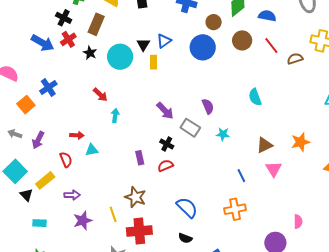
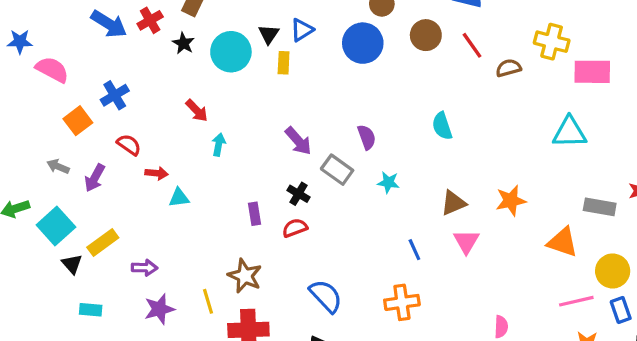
red semicircle: (66, 160) -> (129, 145), moved, turned -35

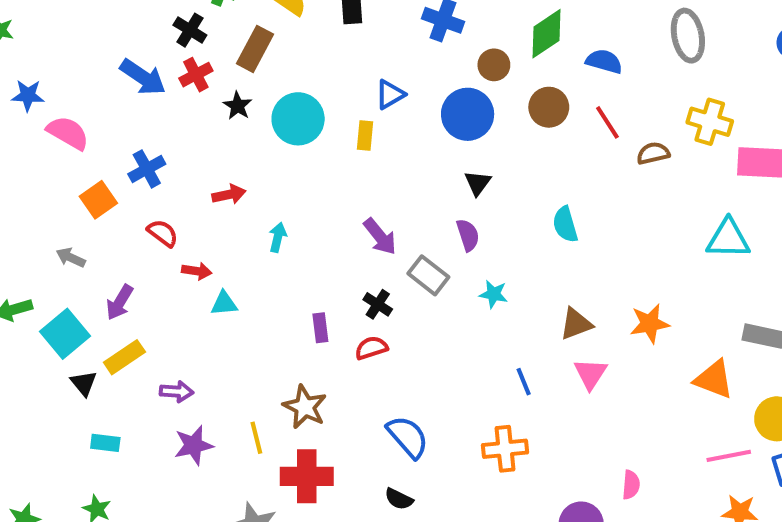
black triangle: (269, 34) -> (478, 183), moved
red arrow: (197, 111) -> (229, 195), moved, turned -60
purple arrow: (95, 178) -> (120, 302), moved

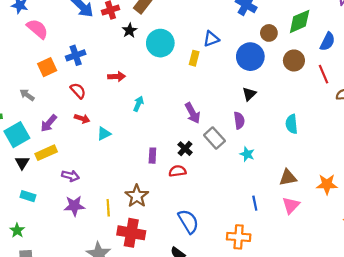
blue semicircle: (604, 61) -> (328, 42), turned 90
red arrow: (197, 271) -> (82, 119), moved
cyan triangle: (224, 303) -> (104, 134), turned -32

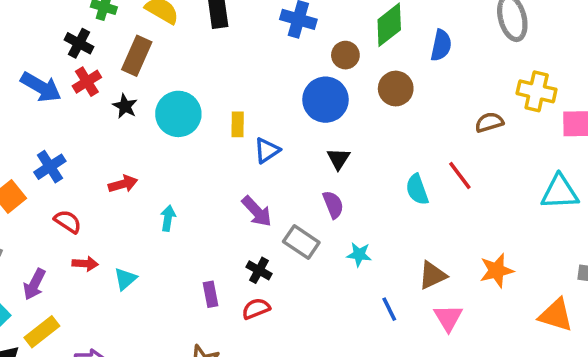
blue triangle: (211, 39) -> (267, 150), moved
red line: (323, 74) -> (460, 176), moved
blue line: (255, 203) -> (389, 309), moved

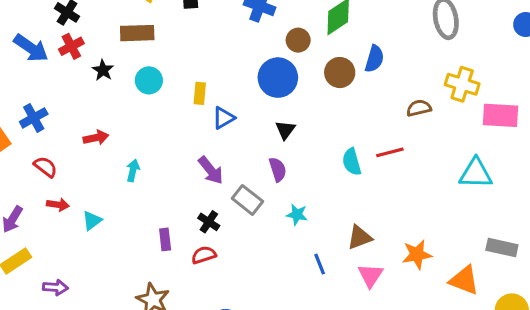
blue semicircle: (441, 45) -> (374, 59), moved
brown rectangle: (137, 56) -> (137, 33), moved, turned 60
cyan circle: (178, 114) -> (149, 80), size x0.7
red line: (460, 176) -> (390, 152), turned -72
orange star: (497, 271) -> (417, 255), moved

